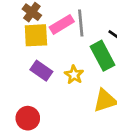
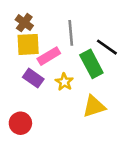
pink rectangle: (62, 24) -> (49, 56), moved

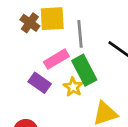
yellow square: (28, 44) -> (52, 19), moved
green rectangle: (91, 64) -> (84, 70), moved

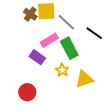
gray line: (80, 34) -> (66, 22), turned -42
yellow star: (73, 87) -> (62, 70), moved

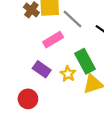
green rectangle: (69, 48) -> (85, 61), moved
purple rectangle: (37, 57) -> (42, 69), moved

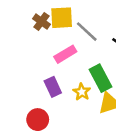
purple rectangle: (42, 69) -> (53, 87), turned 30

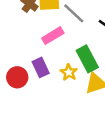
red circle: (38, 120) -> (17, 77), moved

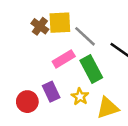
green rectangle: (87, 59) -> (91, 69), moved

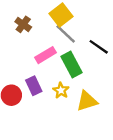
yellow square: (60, 23) -> (61, 15), moved, turned -35

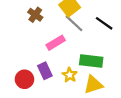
black line: (99, 47) -> (104, 23), moved
green rectangle: (72, 65) -> (91, 61), moved, turned -55

